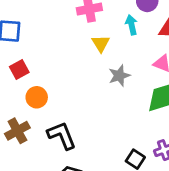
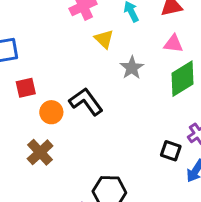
red square: (19, 69) -> (26, 88), turned 30
black L-shape: (62, 135) -> (86, 102), moved

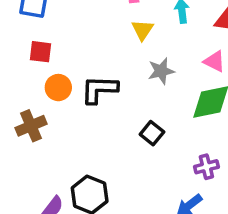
black L-shape: (86, 102) -> (99, 90), turned -72
black square: (171, 151) -> (152, 133), moved

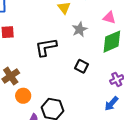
orange circle: (58, 88) -> (23, 96), moved

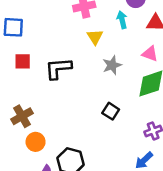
black L-shape: (46, 47) -> (58, 68), moved

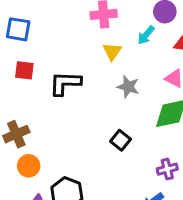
cyan arrow: (122, 20) -> (146, 35), turned -133
gray star: (112, 65) -> (128, 87), turned 30

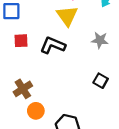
yellow triangle: (112, 51) -> (67, 16), moved, size x1.5
black L-shape: (65, 83) -> (53, 45), turned 30

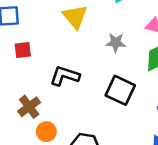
black L-shape: (53, 45) -> (65, 76), moved
black square: (101, 81) -> (120, 90), size x1.6

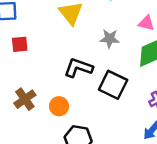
black L-shape: (65, 76) -> (78, 68), moved
orange circle: (46, 132) -> (59, 106), moved

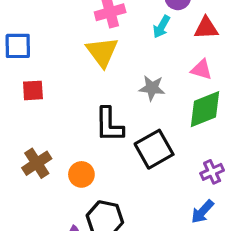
black L-shape: (78, 68) -> (109, 125), turned -112
black square: (113, 85) -> (154, 149), turned 32

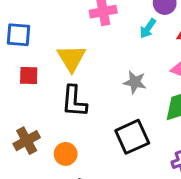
yellow triangle: (102, 52) -> (72, 58), moved
black L-shape: (109, 125) -> (74, 101), moved

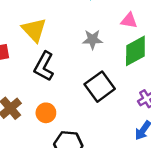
black L-shape: (74, 101) -> (44, 66), turned 36

